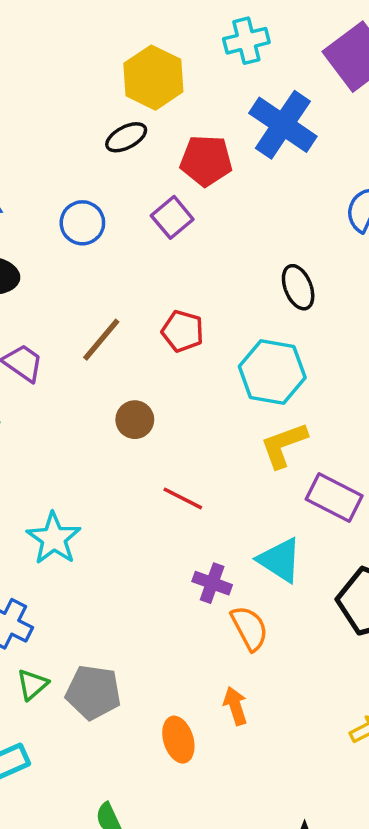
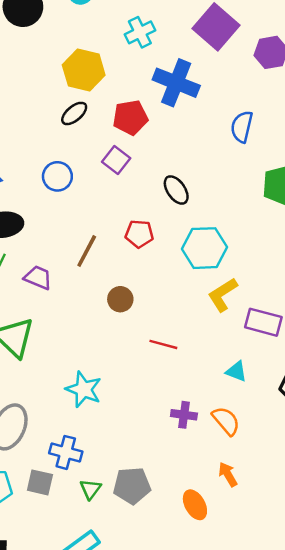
black ellipse: (298, 287) -> (176, 190), moved
cyan triangle: (280, 560) -> (236, 371), size x0.7
purple cross: (212, 583) -> (184, 415), moved

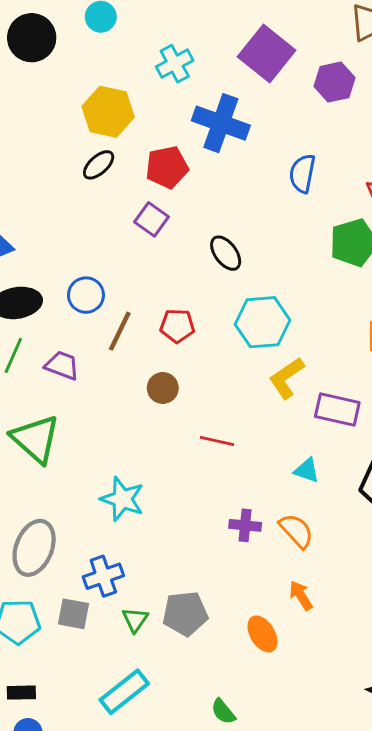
blue circle: (57, 176) -> (86, 295), moved
red pentagon: (139, 234) -> (177, 326), moved
blue cross: (66, 452) -> (103, 576), turned -32

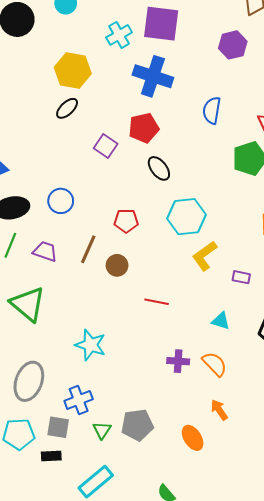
purple square: (267, 54) -> (161, 24), moved, turned -30
red pentagon: (167, 167) -> (144, 128), moved
brown line: (120, 331) -> (88, 249), moved
purple rectangle: (337, 410) -> (241, 277), size x0.6
black rectangle: (21, 693) -> (51, 456), moved

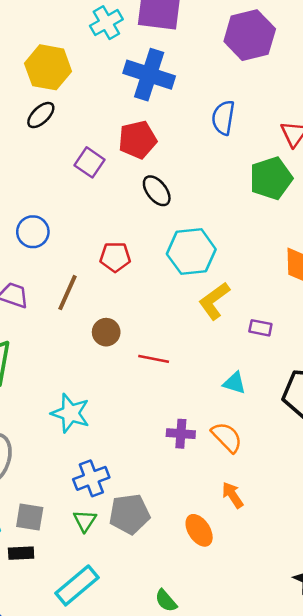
purple hexagon: (233, 45) -> (250, 35), size x1.4
brown circle: (117, 265) -> (106, 332), moved
blue cross: (79, 400) -> (91, 478), moved

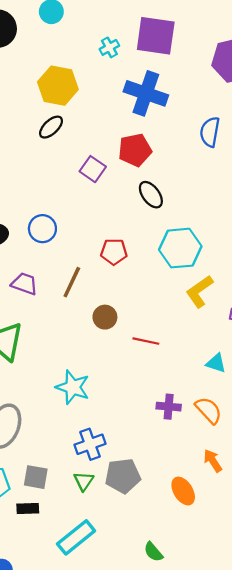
cyan cross: (106, 23) -> (109, 47), size x0.7

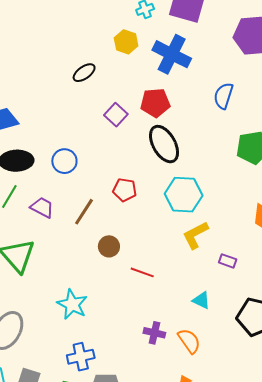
yellow hexagon: (58, 86) -> (126, 42), moved, size x0.7
black ellipse: (151, 195) -> (164, 144), size x1.5

